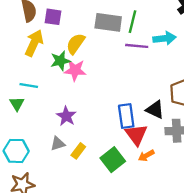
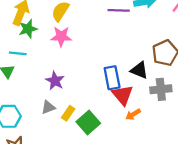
green star: (60, 61) -> (28, 29), moved
green square: (113, 160) -> (88, 123), moved

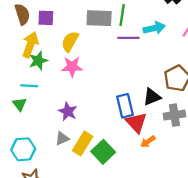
black triangle: (139, 70) -> (152, 97), turned -42
yellow rectangle: (68, 113) -> (83, 143), size x1.5

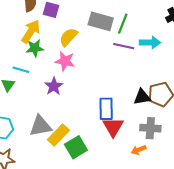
black triangle: (152, 97) -> (142, 97), moved
purple star: (68, 111) -> (54, 86), moved
gray triangle: (62, 138) -> (40, 126), size x1.6
orange arrow: (148, 142) -> (139, 150), moved

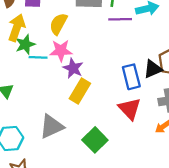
cyan line: (21, 70) -> (38, 57), moved
purple star: (54, 86) -> (73, 68), moved
blue rectangle: (106, 109) -> (131, 77), moved
yellow rectangle: (58, 135) -> (80, 91), moved

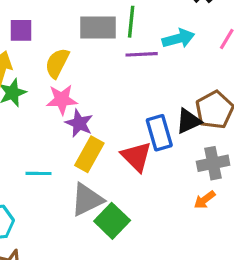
cyan line: (38, 57) -> (39, 173), moved
red triangle: (130, 109) -> (136, 157), moved
gray triangle: (52, 126) -> (87, 200), moved

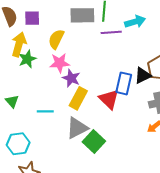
blue rectangle: (159, 133) -> (124, 83), turned 30

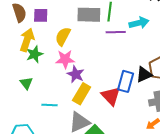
green triangle: (12, 101) -> (26, 83), moved

